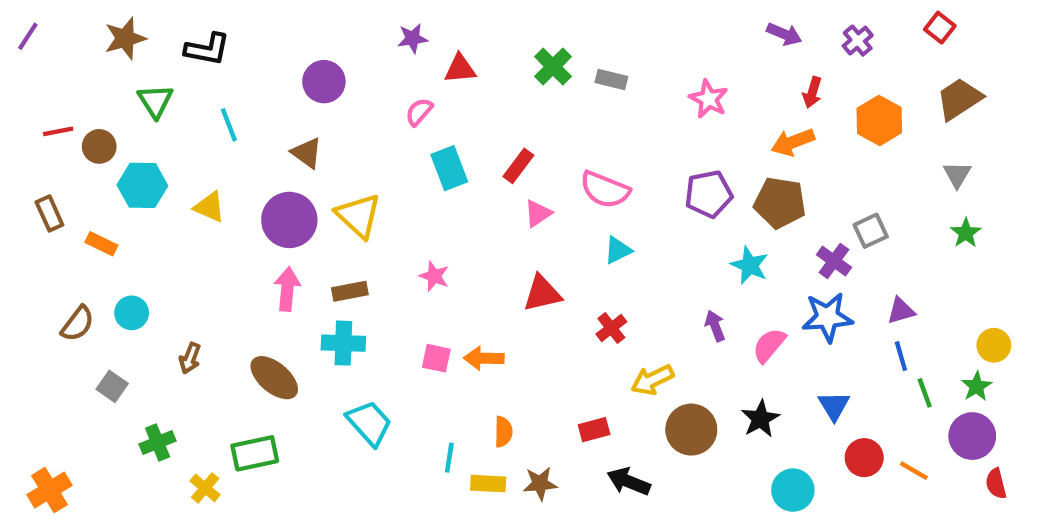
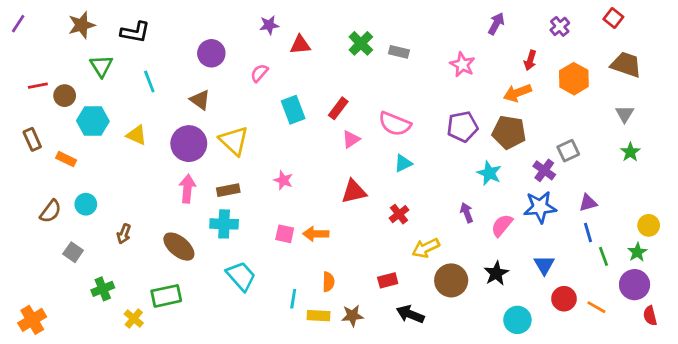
purple arrow: (784, 34) -> (496, 24), moved, turned -85
brown trapezoid: (959, 99) -> (626, 65), turned 52
pink semicircle: (419, 112) -> (259, 73), moved

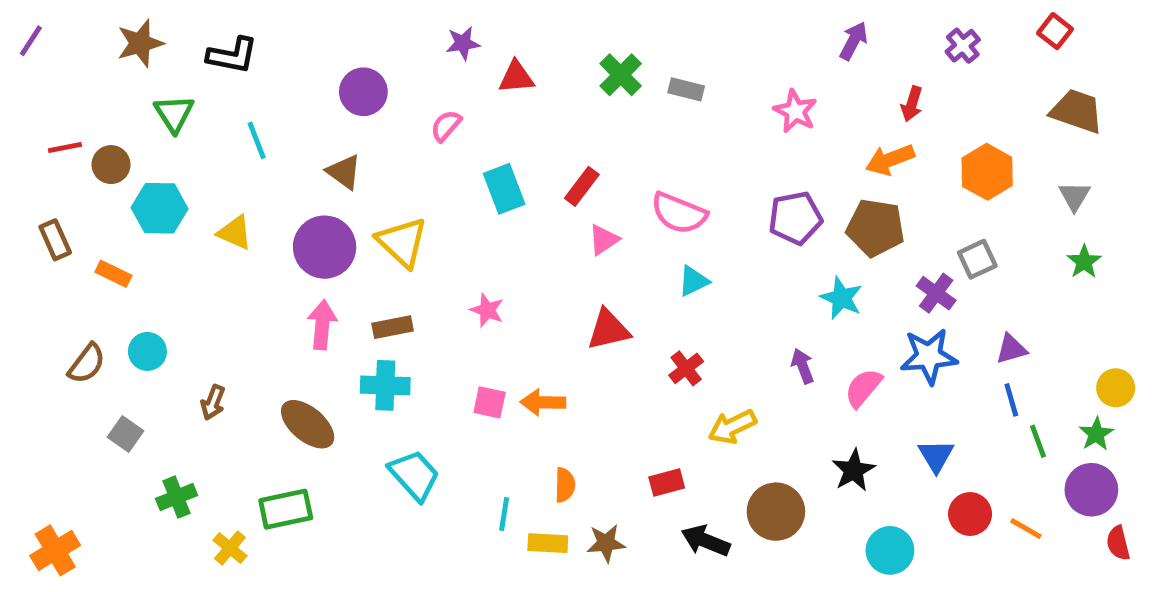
orange hexagon: (574, 79) -> (987, 172), moved
brown circle: (451, 280) -> (776, 512), moved

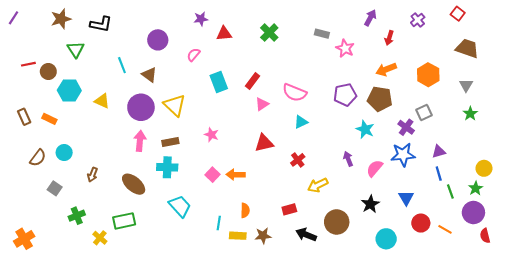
gray rectangle: (686, 89) -> (322, 34), moved
red arrow: (912, 104) -> (389, 38), moved
cyan line: (257, 140) -> (122, 65), moved
brown rectangle: (55, 240) -> (24, 117), moved
pink square: (490, 402) -> (212, 175), turned 32

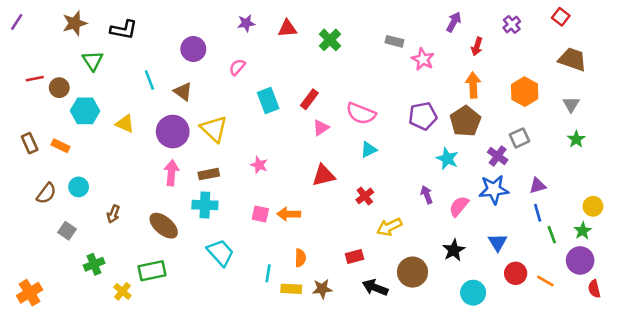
red triangle: (224, 34) -> (287, 28), moved
orange arrow: (386, 69) -> (473, 85), turned 108
brown pentagon: (380, 99) -> (465, 121), turned 30
pink square: (212, 175) -> (260, 214), turned -32

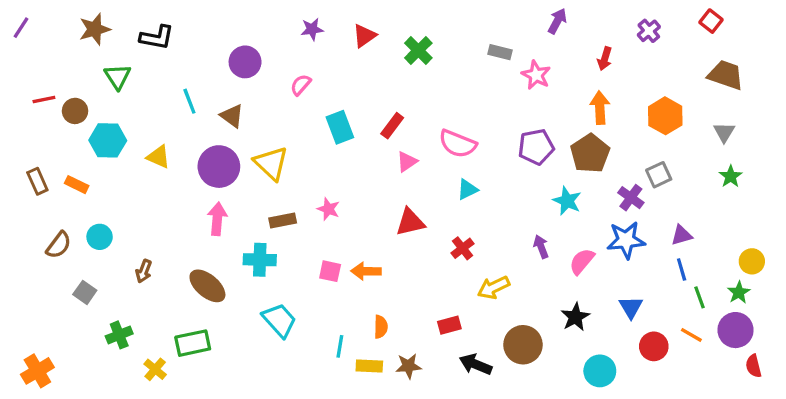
purple arrow: (454, 22) -> (557, 21), moved
red triangle: (287, 28) -> (364, 36), turned -30
brown rectangle: (209, 174) -> (283, 220), moved
orange line: (545, 281) -> (691, 335), moved

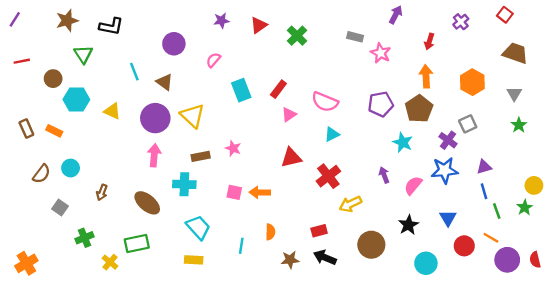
red line: (44, 100) -> (22, 61), moved
red cross: (462, 248) -> (328, 176), size x1.5
purple circle: (736, 330) -> (507, 260), moved
black arrow: (476, 364) -> (325, 257), moved
yellow rectangle: (369, 366) -> (194, 260), moved

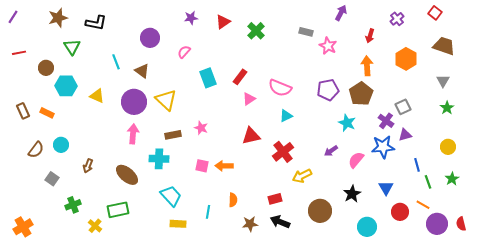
orange hexagon: (472, 82) -> (406, 59), moved
purple triangle: (484, 167) -> (405, 135), moved
purple arrow: (384, 175) -> (331, 151), turned -104
yellow circle: (534, 185) -> (448, 147), moved
yellow rectangle: (194, 260) -> (178, 224), moved

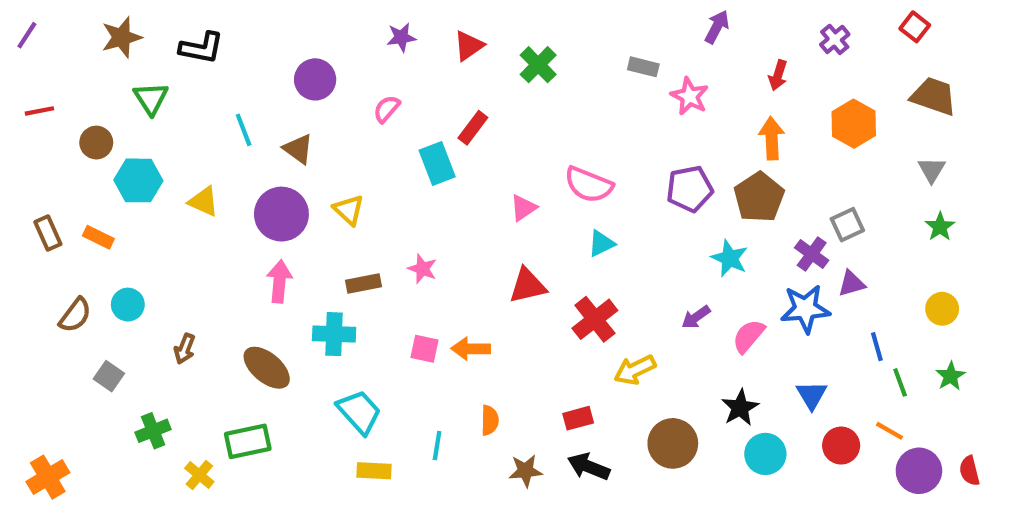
red rectangle: (240, 77) -> (473, 128), moved
yellow triangle: (166, 100) -> (349, 210), size x0.7
cyan circle: (367, 227) -> (765, 454), moved

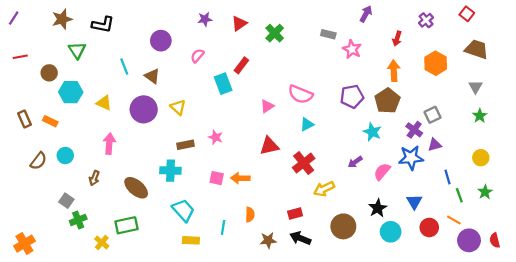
pink arrow: (279, 281) -> (109, 144), moved
gray square: (109, 376) -> (66, 201), moved

